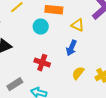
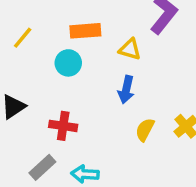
red cross: (42, 63) -> (63, 126), moved

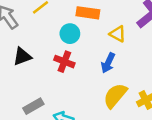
red cross: (63, 126) -> (64, 62), moved
yellow semicircle: (145, 130) -> (115, 96), size x1.5

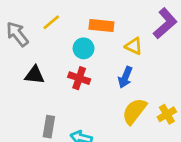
black triangle: (22, 57) -> (34, 75), turned 30
gray rectangle: (33, 106) -> (49, 127), turned -48

